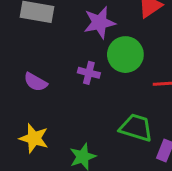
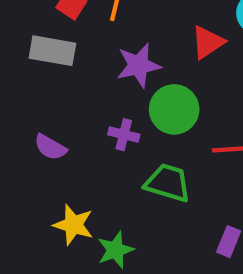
green trapezoid: (136, 128) -> (168, 183), moved
yellow star: (34, 138) -> (73, 225), moved

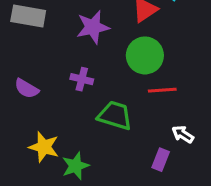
green circle: (174, 109) -> (145, 55), moved

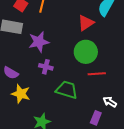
purple star: (93, 27) -> (39, 42), moved
yellow star: (44, 147) -> (21, 94), moved

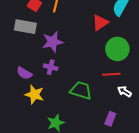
green circle: (86, 52) -> (117, 49), moved
purple cross: (46, 67) -> (51, 67), moved
white arrow: (110, 102) -> (124, 91), moved

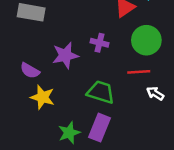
purple star: (53, 42) -> (65, 55), moved
purple cross: (51, 67) -> (100, 43), moved
purple rectangle: (110, 119) -> (100, 128), moved, size x1.5

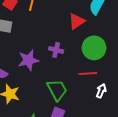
green trapezoid: (101, 92) -> (57, 90), turned 45
white arrow: (155, 93) -> (101, 91), turned 80

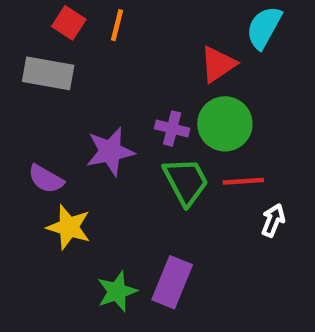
green circle: (94, 48) -> (225, 124), moved
green trapezoid: (57, 90) -> (186, 181), moved

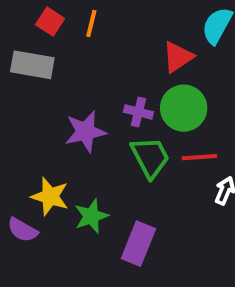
purple semicircle: (46, 179) -> (23, 230), moved
green star: (117, 291) -> (91, 216), moved

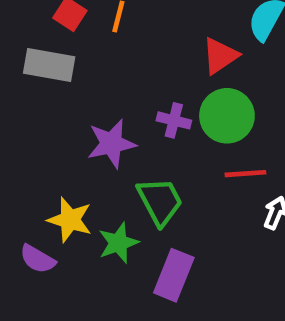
green trapezoid: (150, 157) -> (160, 201), moved

